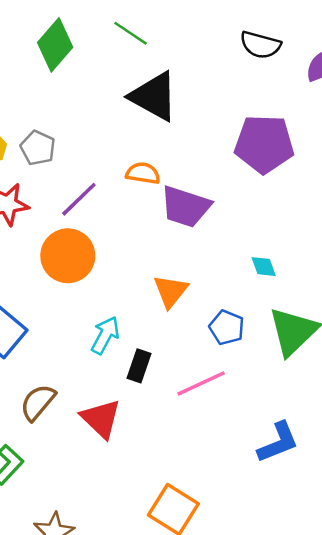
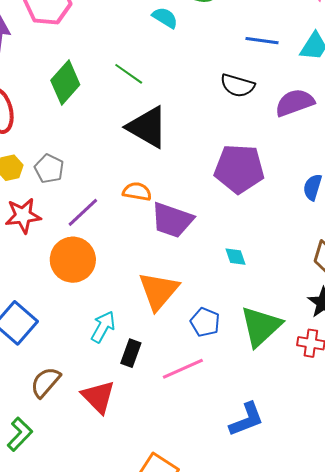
cyan diamond: (264, 267) -> (235, 257), moved
orange triangle: (171, 291) -> (159, 291), size x1.4

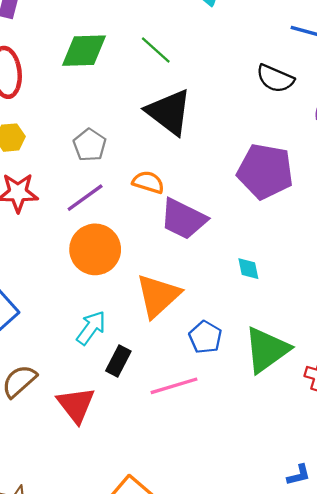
green diamond: (65, 82) -> (84, 51), turned 39
gray pentagon: (49, 169) -> (90, 145), moved
orange circle: (73, 260) -> (95, 249), moved
blue L-shape: (246, 419) -> (299, 475), moved, size x0.6

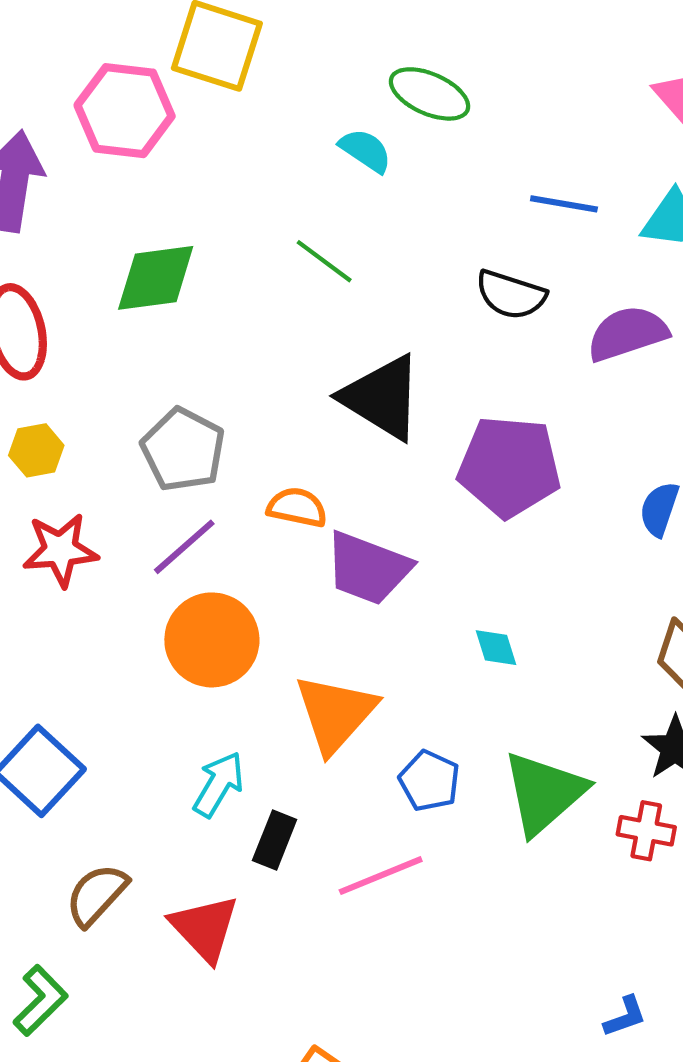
green line: (156, 50) -> (324, 261), moved
black triangle: (169, 112) -> (382, 398), moved
gray pentagon: (90, 145) -> (183, 450), size x1.4

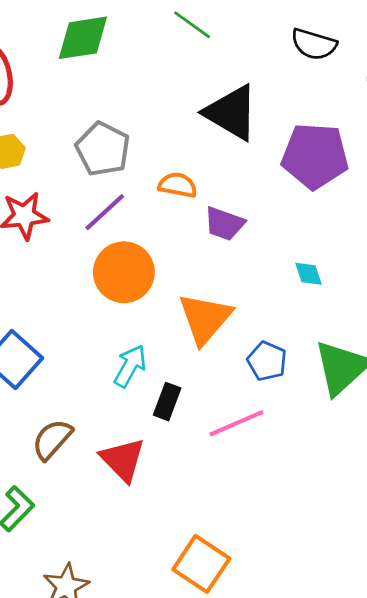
purple trapezoid: (368, 568) -> (224, 224), size x0.7

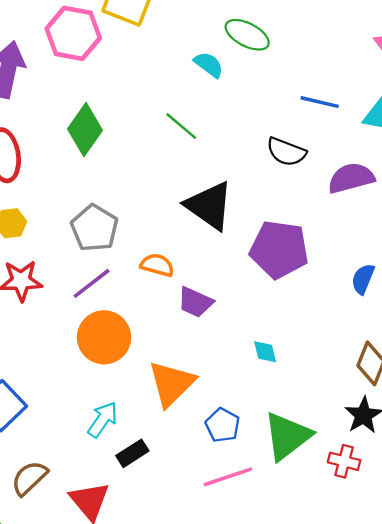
green diamond: (83, 38) -> (85, 130), turned -51
black rectangle: (167, 402) -> (132, 453), turned 32
pink line: (236, 423) -> (228, 477), moved

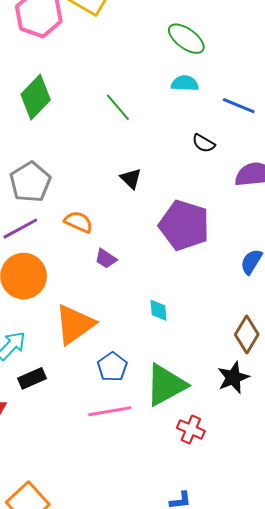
cyan semicircle: (209, 65) -> (185, 83), moved, turned -44
black semicircle: (286, 152) -> (204, 143), size x0.7
black triangle: (209, 206) -> (131, 179), size x0.5
purple trapezoid: (195, 302) -> (106, 259), size x0.7
red cross: (344, 461) -> (191, 429), moved

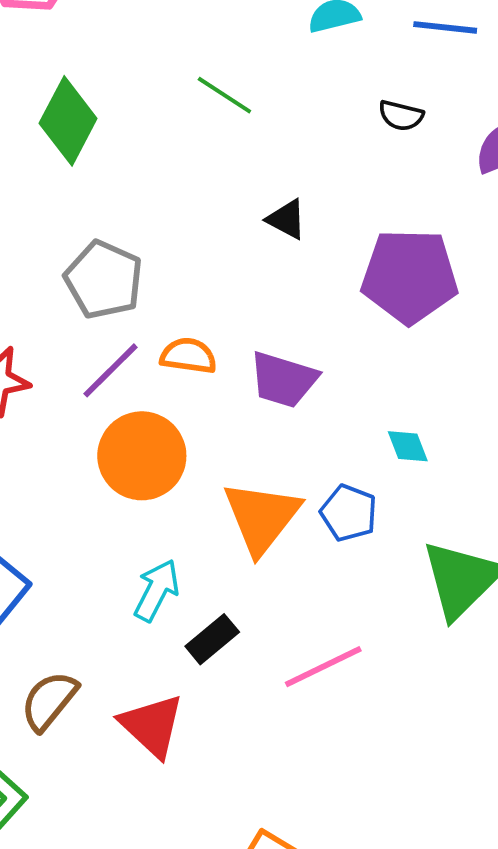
orange semicircle: (79, 222) -> (188, 356), moved
purple trapezoid: (106, 259) -> (283, 380), size x1.6
blue pentagon: (112, 367) -> (349, 513), moved
pink line: (110, 411) -> (323, 667), moved

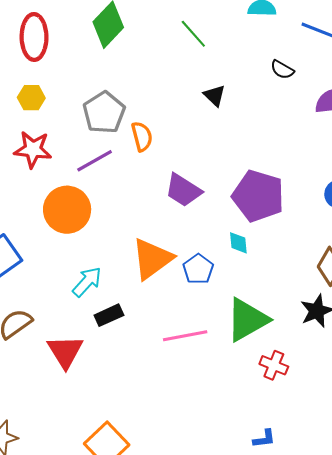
black triangle: (287, 219) -> (215, 96), moved
purple pentagon: (410, 276) -> (258, 196), moved
orange semicircle: (188, 356) -> (142, 136), moved, turned 52
orange circle: (142, 456) -> (67, 210), moved
pink line: (323, 667) -> (185, 336), moved

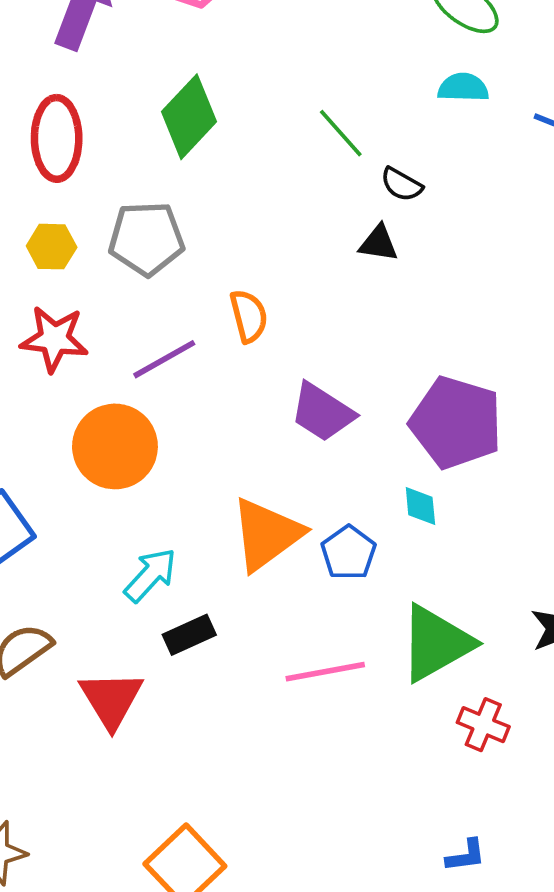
black semicircle: (282, 70) -> (401, 184), moved
black triangle: (215, 96) -> (379, 243), turned -35
gray pentagon: (104, 113) -> (146, 239), moved, turned 30

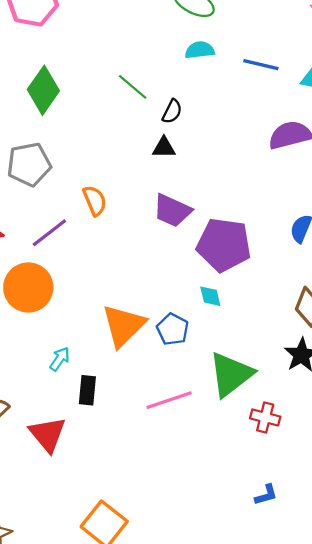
black semicircle: (401, 184) -> (172, 111), turned -85
purple trapezoid: (322, 412) -> (172, 211), moved
cyan arrow: (150, 575) -> (60, 359), size x0.7
black rectangle: (189, 635) -> (87, 390), turned -52

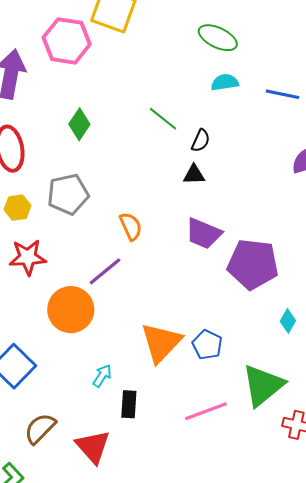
green diamond: (43, 90) -> (79, 124), size x0.7
purple line: (49, 233) -> (105, 271), moved
cyan diamond: (210, 296) -> (288, 321), moved, turned 45

